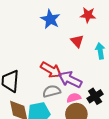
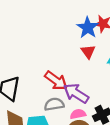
blue star: (50, 19) -> (88, 28), moved

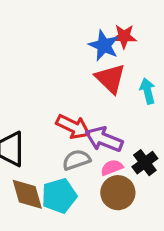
red triangle: (88, 52) -> (110, 79), size x1.5

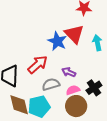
blue star: (104, 45) -> (57, 41), moved
red arrow: (73, 127) -> (38, 65), moved, turned -70
purple arrow: (104, 139) -> (69, 72), size x0.6

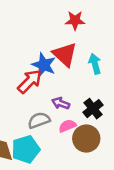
red arrow: (38, 65) -> (30, 81), moved
black cross: (94, 88) -> (93, 109), moved
brown circle: (76, 106) -> (86, 139), moved

